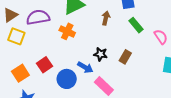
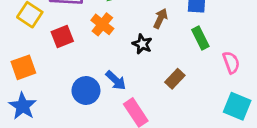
black star: (101, 54) -> (142, 44), moved
red square: (45, 65) -> (62, 36), moved

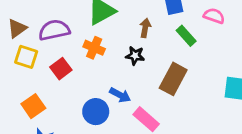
pink semicircle: (231, 62) -> (214, 16), moved, turned -35
brown rectangle: (175, 79) -> (173, 79), size x1.6

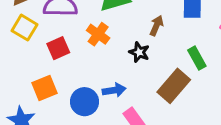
green rectangle: (186, 36) -> (197, 58), moved
blue arrow: (120, 95) -> (114, 90), turned -50
orange square: (33, 106) -> (45, 88), moved

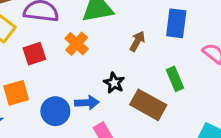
black star: (139, 52) -> (114, 83), moved
brown rectangle: (174, 86) -> (148, 105), turned 72

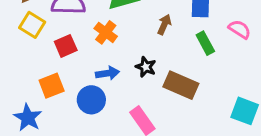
green rectangle: (175, 79) -> (205, 43), moved
blue arrow: (87, 103) -> (108, 73), moved

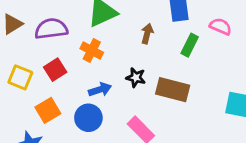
yellow square: (32, 25) -> (20, 77), moved
green rectangle: (205, 43) -> (190, 45), turned 65

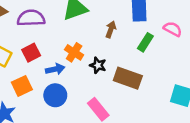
orange cross: (92, 50) -> (74, 52), moved
blue arrow: (100, 90) -> (55, 69), moved

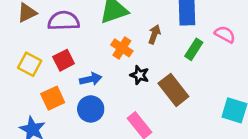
orange cross: (74, 52) -> (122, 48), moved
brown rectangle: (128, 78) -> (173, 90), turned 32

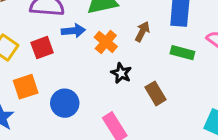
green rectangle: (194, 49) -> (182, 53), turned 65
blue arrow: (91, 79) -> (73, 31), moved
brown rectangle: (173, 90) -> (155, 93), size x0.7

